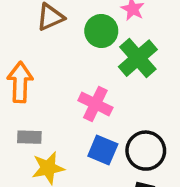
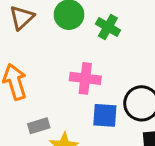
green cross: (138, 58) -> (108, 27), size x0.7

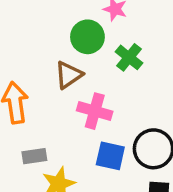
brown triangle: (22, 18) -> (69, 75), moved

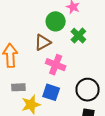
blue square: (110, 156) -> (51, 92), moved

